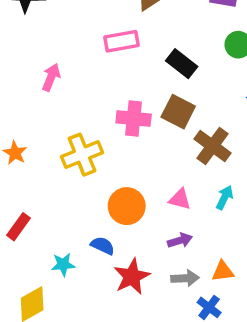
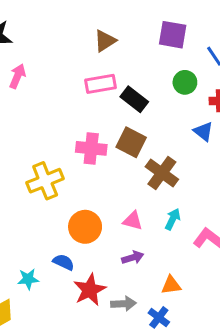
pink rectangle: (122, 41) -> (100, 84), moved
pink arrow: (51, 77) -> (17, 76), moved
gray arrow: (185, 278) -> (123, 304), moved

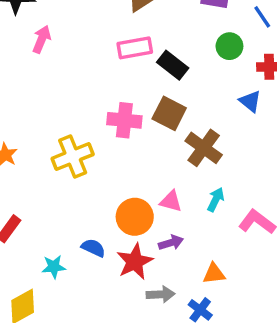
orange circle: (85, 227) -> (135, 217), moved
red star: (90, 290) -> (135, 262), moved

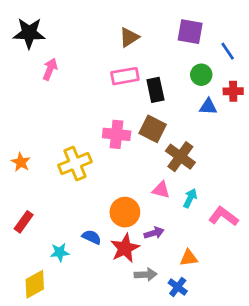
black rectangle: (173, 65) -> (155, 90), turned 40
blue triangle: (250, 101) -> (208, 107), moved, turned -36
pink triangle: (171, 201) -> (161, 190), moved

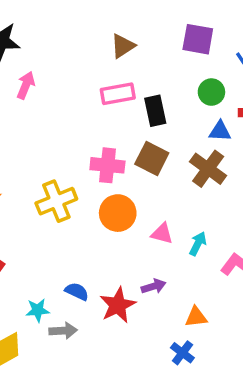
brown cross: (180, 157) -> (208, 169), moved
orange circle: (125, 212) -> (118, 213), moved
gray arrow: (146, 275) -> (63, 331), moved

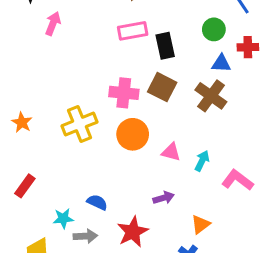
red star: (118, 305) -> (133, 232), moved
orange triangle: (196, 317) -> (201, 224), turned -30

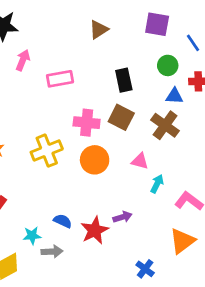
pink rectangle: (133, 31) -> (60, 79), moved
pink triangle: (171, 152) -> (140, 161), moved
orange triangle: (201, 224) -> (182, 241), moved, size x1.5
red star: (133, 232) -> (95, 230), moved

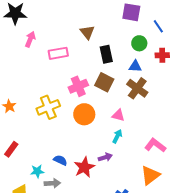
brown triangle: (99, 30) -> (87, 32), moved, turned -35
blue triangle: (174, 96) -> (135, 66), moved
pink cross: (87, 123) -> (78, 86), turned -30
cyan arrow: (157, 184) -> (117, 136), moved

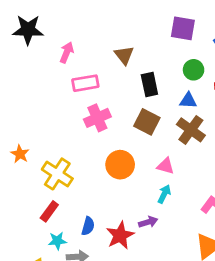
pink arrow: (30, 39) -> (67, 52), moved
pink cross: (78, 86) -> (97, 118), moved
yellow cross: (48, 107) -> (57, 174), moved, turned -35
red rectangle: (11, 149) -> (49, 211), moved
blue semicircle: (60, 160) -> (88, 226), turned 80

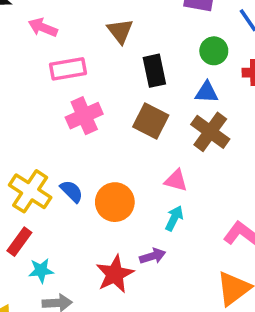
pink arrow: (67, 52) -> (43, 27), turned -90
orange circle: (120, 165) -> (115, 202), moved
blue semicircle: (88, 226) -> (72, 191), moved, turned -60
cyan star: (57, 241) -> (41, 270), moved

